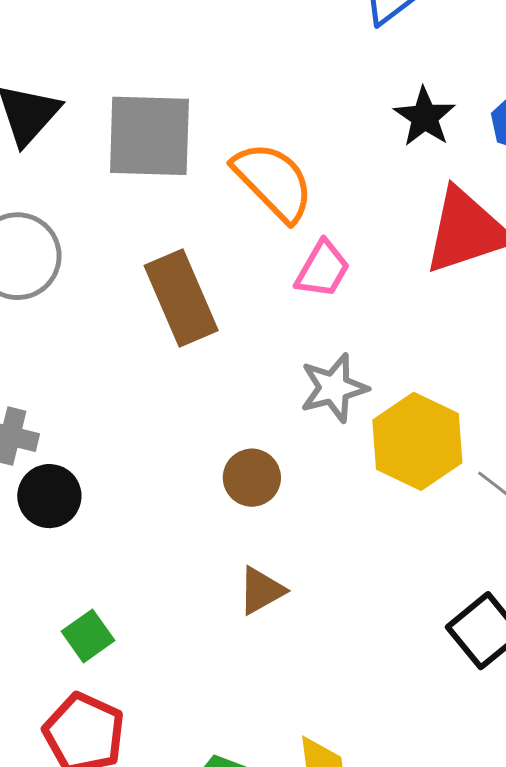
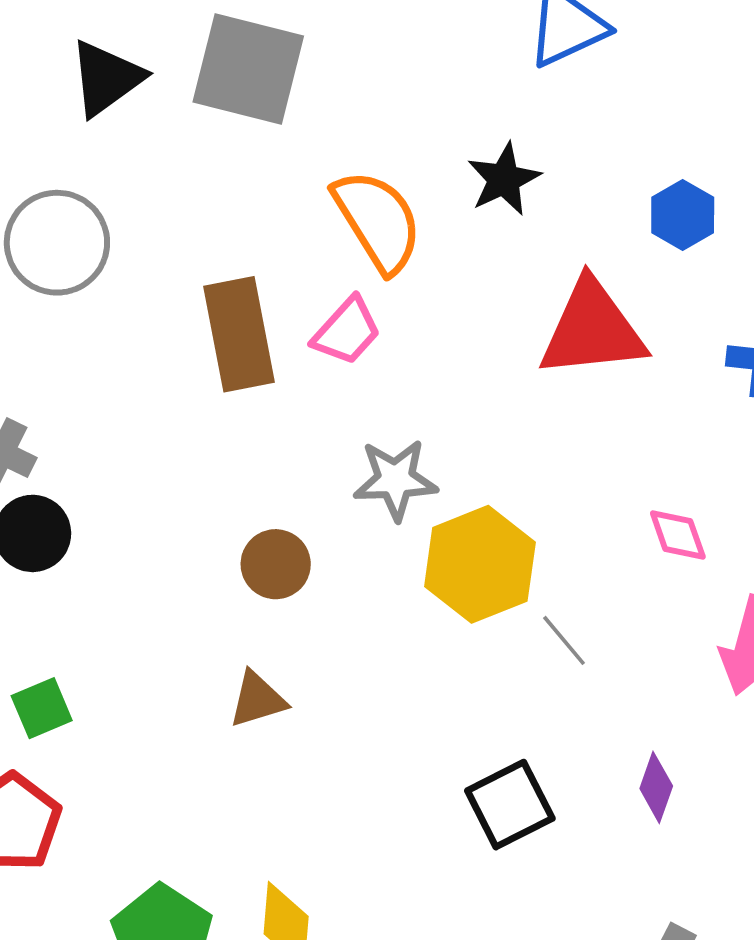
black star: (425, 117) -> (504, 179), moved
gray square: (149, 136) -> (248, 69), moved
pink trapezoid: (323, 269) -> (347, 331), moved

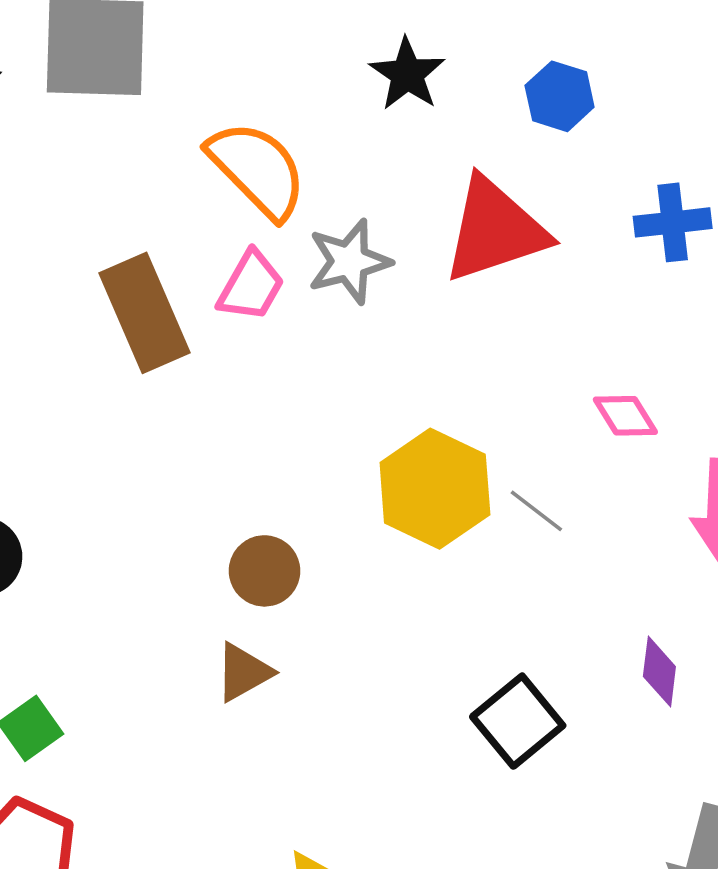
black star: (504, 179) -> (407, 74), moved
gray star: (395, 480) -> (349, 262), moved
brown circle: (276, 564) -> (264, 571), moved
gray line: (564, 640) -> (536, 511), moved

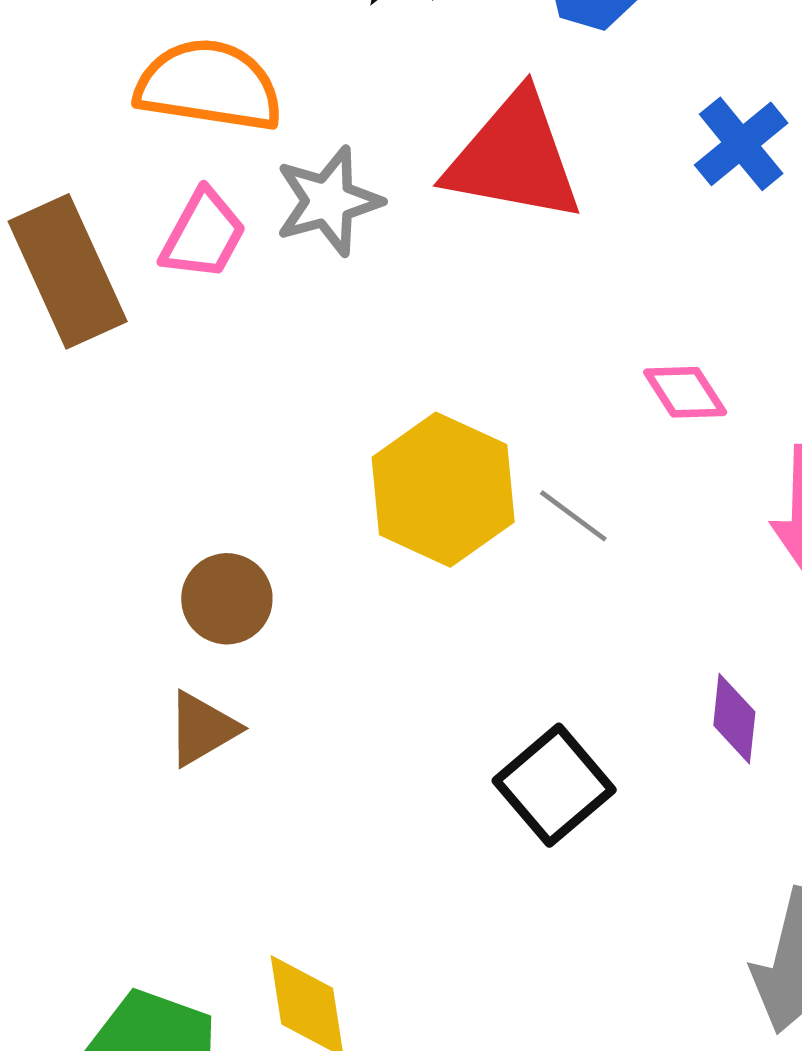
orange semicircle: (257, 170) -> (209, 85), turned -36
blue cross: (673, 222) -> (741, 144), turned -32
red triangle: (495, 230) -> (514, 158), turned 30

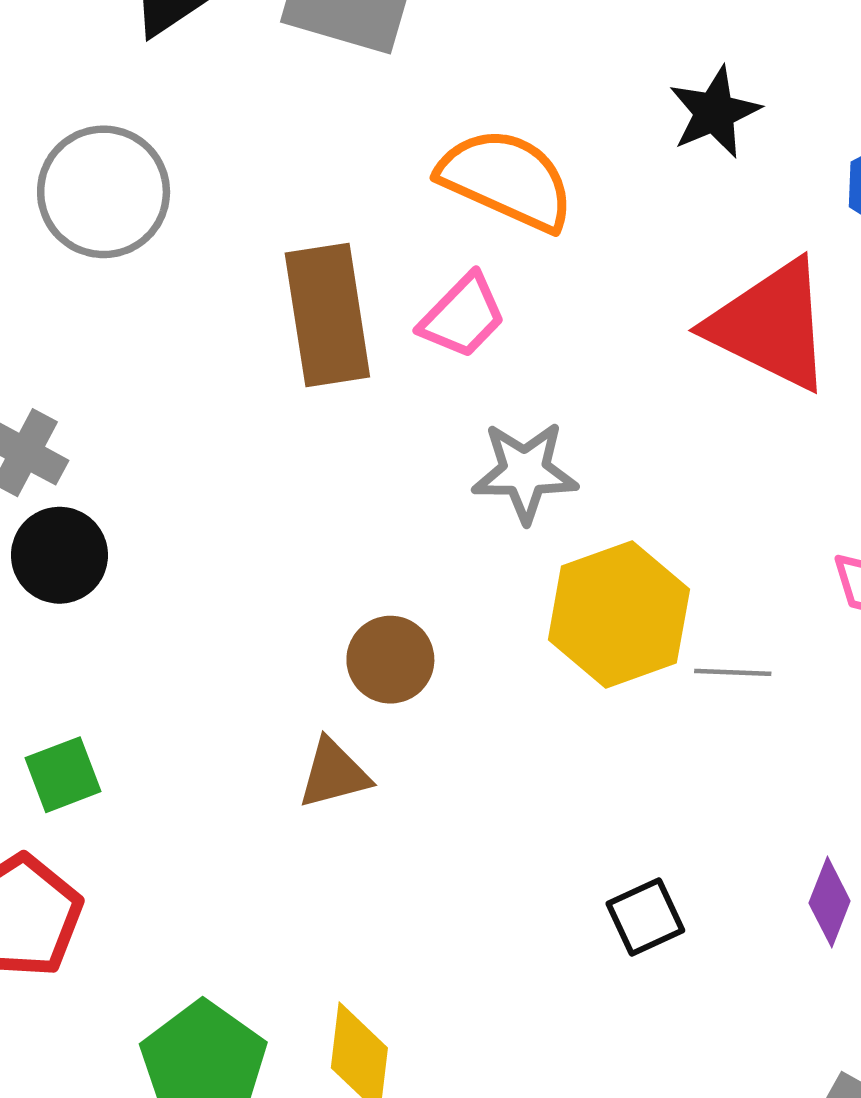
gray star: (328, 201) -> (525, 472), moved
gray line: (573, 516) -> (733, 672), turned -50
black square: (554, 785) -> (645, 917), size x0.7

